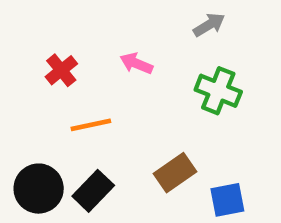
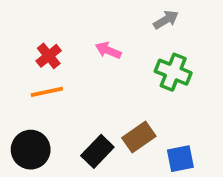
orange line: (91, 125) -> (47, 92), moved
black rectangle: (93, 191) -> (97, 151), moved

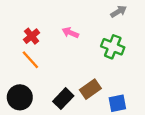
gray arrow: (166, 20) -> (119, 11), moved
orange line: (47, 92) -> (30, 60), turned 60

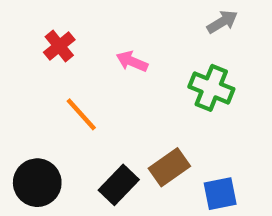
red cross: (32, 36) -> (59, 46), moved
orange line: (30, 60) -> (81, 114), moved

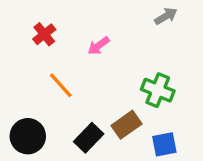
pink arrow: (132, 61) -> (99, 46), turned -60
green cross: (211, 88) -> (158, 90), moved

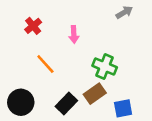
pink arrow: (99, 46) -> (74, 34), turned -56
green cross: (158, 90) -> (105, 67), moved

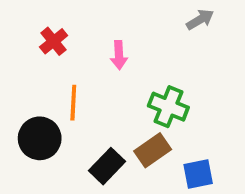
orange line: (45, 64) -> (73, 103), turned 45
black circle: (21, 102) -> (40, 138), moved

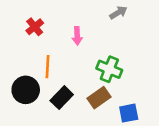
gray arrow: (200, 19) -> (118, 13), moved
black rectangle: (107, 166) -> (62, 98), moved

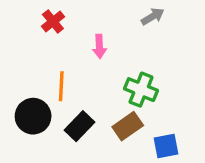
red cross: (35, 27) -> (53, 21), moved

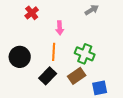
orange line: (61, 86) -> (54, 52), moved
black circle: (33, 116) -> (20, 57), moved

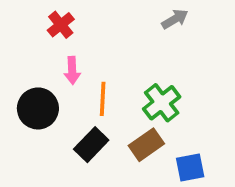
pink arrow: (60, 28) -> (72, 70), moved
green cross: (85, 54) -> (162, 103), turned 30

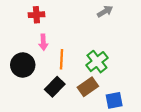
red cross: (61, 25) -> (36, 15), turned 35

